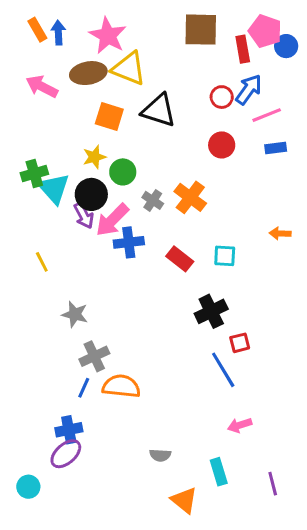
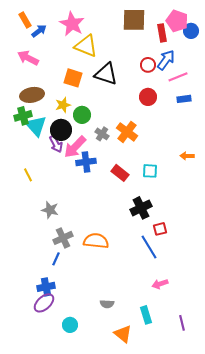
blue arrow: (58, 33) -> (39, 31), moved, turned 56
brown ellipse: (88, 73) -> (32, 95), moved
orange semicircle: (121, 386) -> (96, 241), moved
cyan circle: (28, 487) -> (70, 325), moved

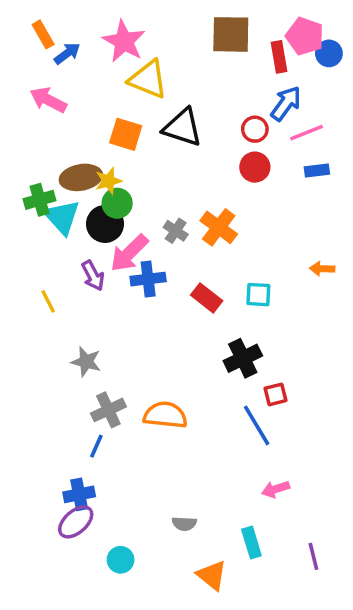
red circle: (148, 65) -> (255, 129), moved
brown ellipse: (32, 95) -> (81, 177), moved
green circle: (82, 115) -> (117, 203), moved
purple arrow: (56, 144) -> (93, 276), moved

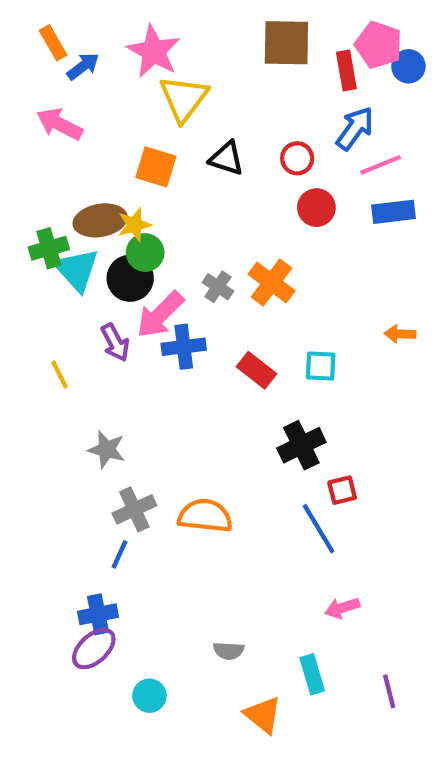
yellow triangle: (148, 79) -> (184, 98), turned 45
black triangle: (183, 127) -> (226, 158), size x0.7
red circle: (255, 129) -> (297, 158), moved
blue rectangle: (317, 171) -> (393, 212), size x1.4

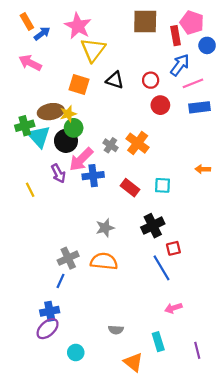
blue circle: (408, 66) -> (207, 45), moved
gray star: (107, 449) -> (105, 228), moved, turned -30

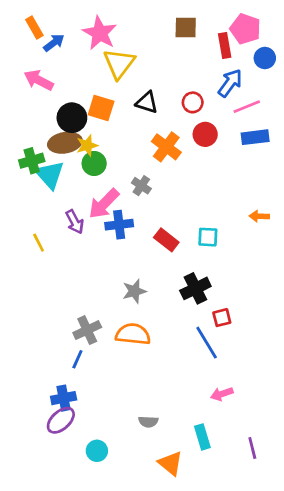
brown square: (145, 22) -> (186, 27), size x0.7
black circle: (66, 141) -> (72, 118), moved
orange cross: (138, 143) -> (166, 147), moved

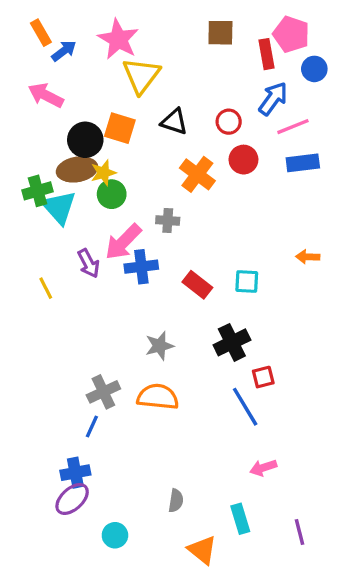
gray cross: (141, 186) -> (168, 221), turned -30
gray semicircle: (148, 422) -> (176, 501), turned -84

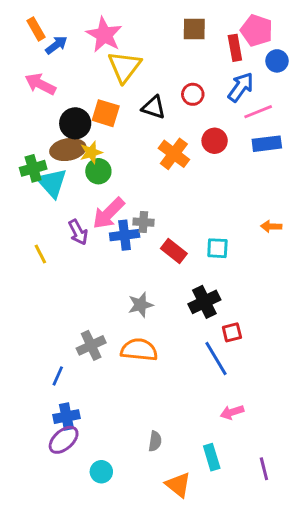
red circle: (229, 122) -> (193, 94), moved
gray cross: (168, 221) -> (143, 222), moved
blue line: (92, 426) -> (58, 376), moved

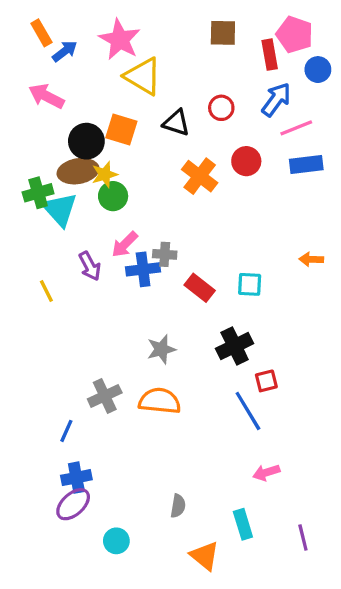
yellow triangle: (125, 67) -> (143, 76), turned -36
pink arrow: (109, 213) -> (125, 244), size x0.7

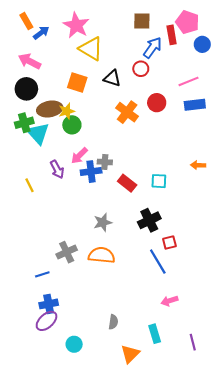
blue arrow: (276, 100) -> (152, 48), moved
black circle: (86, 141) -> (26, 89), moved
blue line: (66, 431) -> (42, 274), turned 48
orange triangle: (205, 556) -> (130, 354), turned 36

